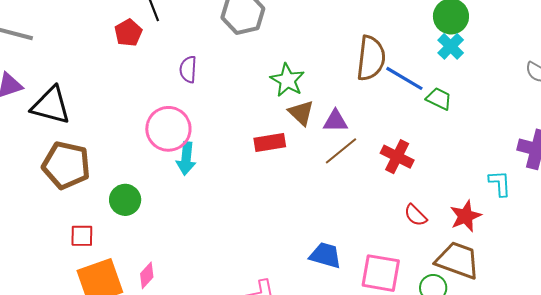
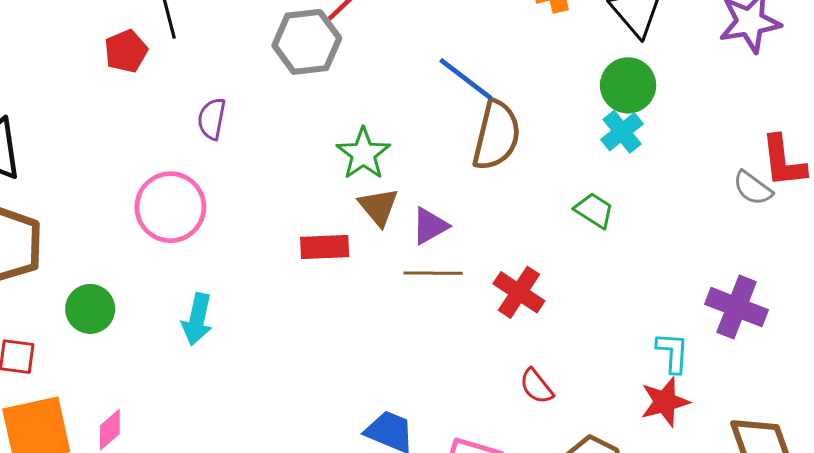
blue line: (404, 78) -> (466, 79), moved
purple triangle: (335, 121) -> (430, 226), turned -36
brown line: (341, 151) -> (433, 273), turned 33
cyan arrow: (186, 158) -> (197, 319), moved
red star: (466, 216) -> (665, 402), moved

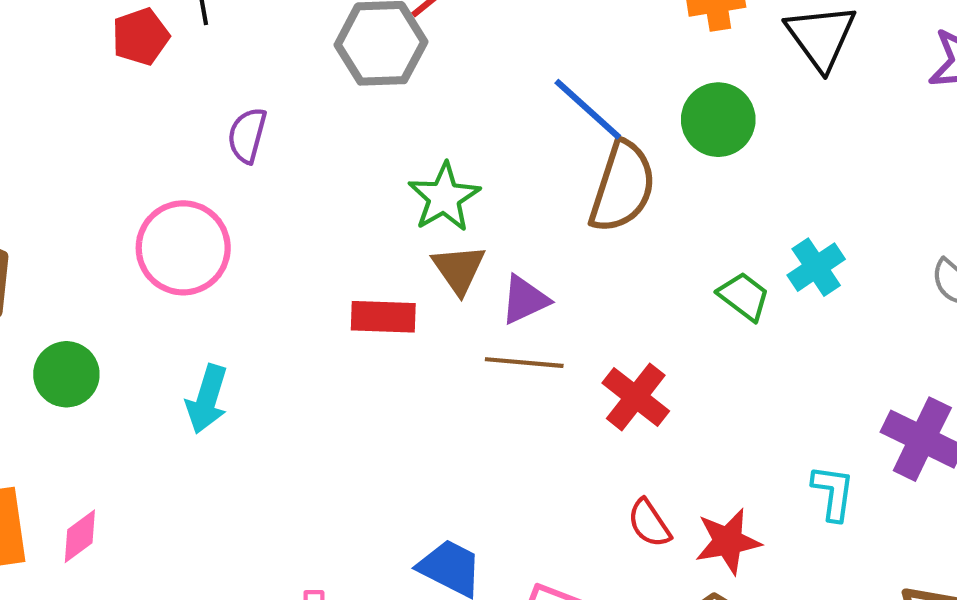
green circle: (628, 85) -> (718, 120), moved
cyan cross: (622, 132) -> (816, 267), moved
red star: (665, 402) -> (728, 541), moved

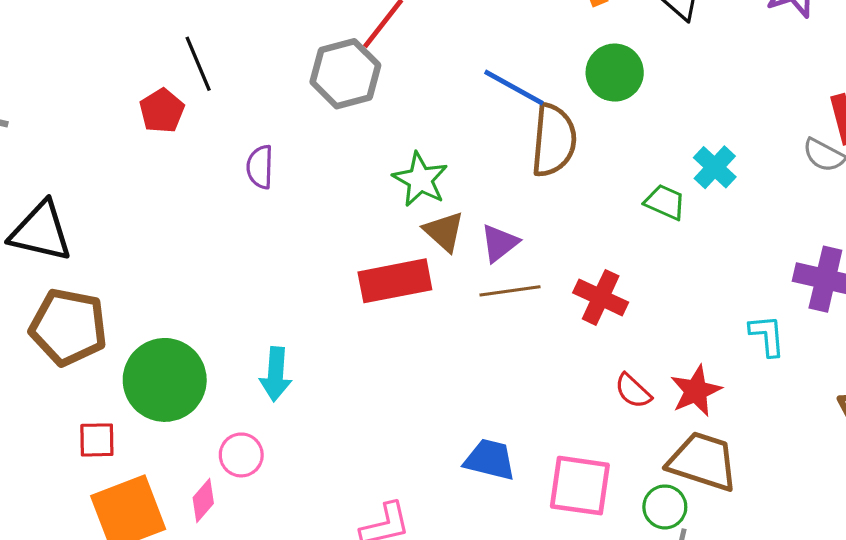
pink circle: (183, 248) -> (241, 455), moved, size x0.6
red rectangle: (383, 317) -> (395, 281), size x1.4
green circle: (66, 374) -> (165, 380), size x1.6

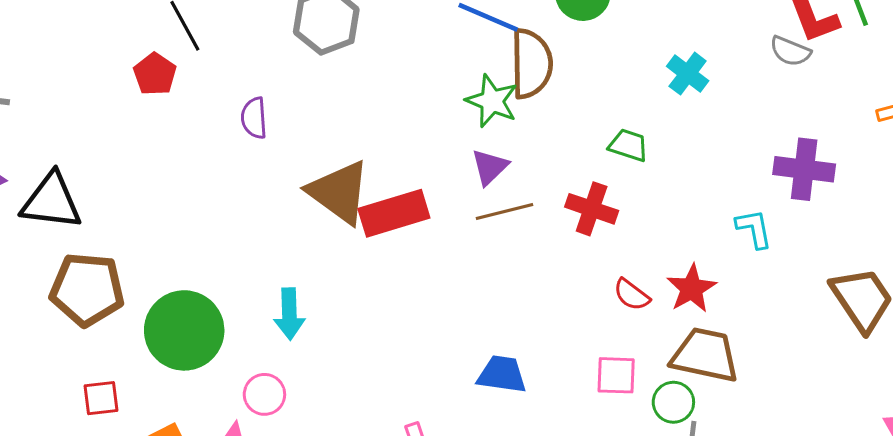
green star: (420, 179) -> (492, 101), moved
green trapezoid: (665, 202) -> (629, 145), moved
brown triangle: (444, 231) -> (339, 192), moved, size x1.6
red square: (97, 440) -> (101, 398), moved
pink square: (580, 486) -> (616, 375), moved, size x0.7

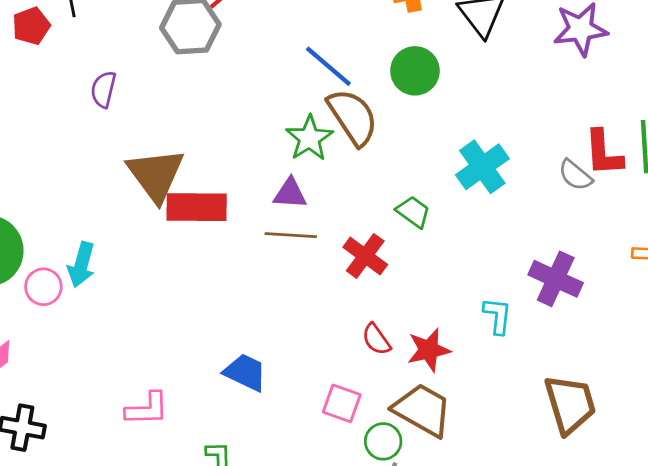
brown semicircle: (531, 64) -> (353, 117), turned -50
cyan cross: (688, 74) -> (482, 167), size x1.4
purple triangle: (490, 167) -> (290, 193), turned 30
pink circle: (264, 394) -> (43, 287), moved

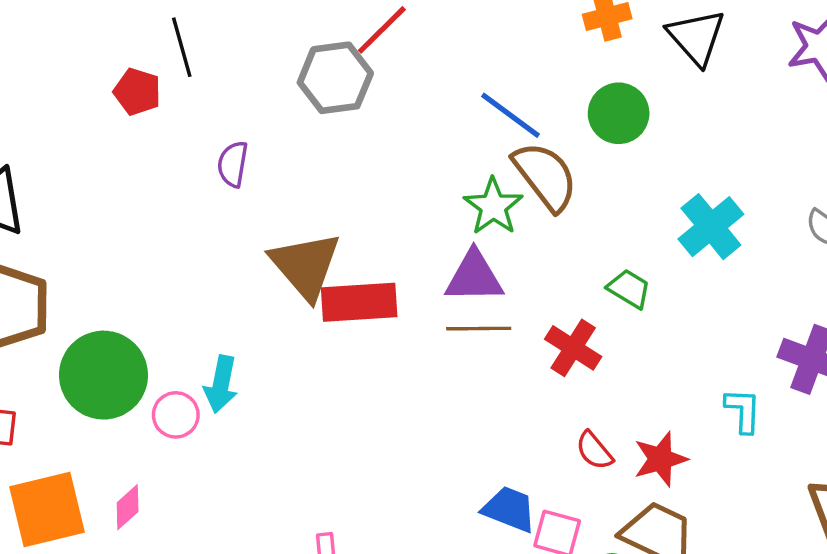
red pentagon: (31, 26) -> (137, 92), turned -30
purple triangle: (290, 193) -> (474, 277), size x1.4
blue trapezoid: (245, 372) -> (509, 509), moved

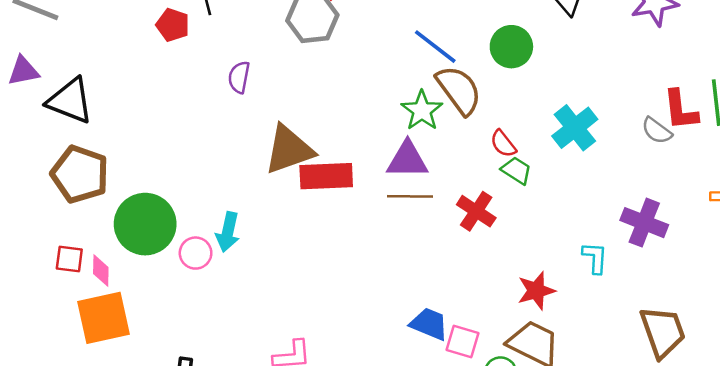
brown triangle: (305, 266) -> (289, 150), turned 50
red semicircle: (594, 451) -> (503, 144), moved
pink diamond: (128, 507) -> (101, 270), moved, turned -48

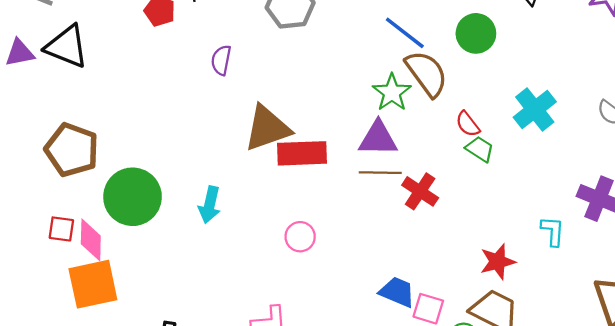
black triangle: (70, 101) -> (67, 46), moved
red cross: (476, 211) -> (420, 191), moved
pink circle: (196, 253) -> (300, 237), moved
pink diamond: (101, 270) -> (91, 240), size x1.4

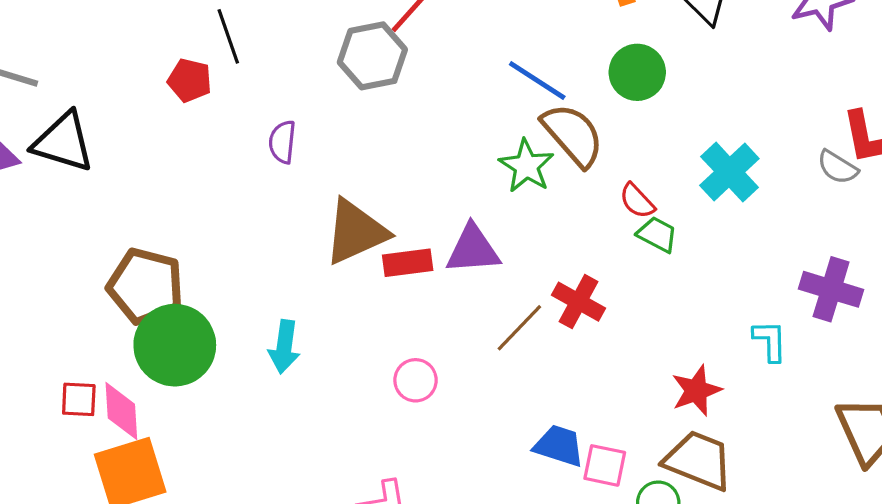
purple triangle: (378, 139) -> (473, 249), moved
brown pentagon: (72, 150) -> (145, 286), moved
red rectangle: (302, 153) -> (408, 263), size x0.7
brown line: (380, 173) -> (519, 328), moved, turned -42

